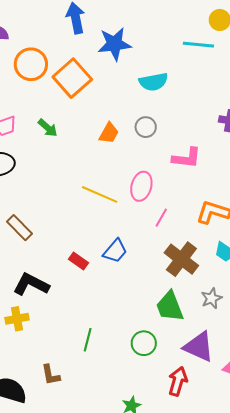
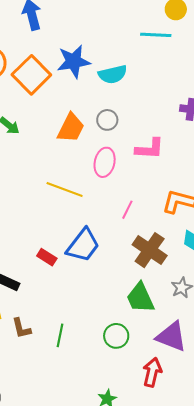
blue star: (114, 44) -> (74, 61), moved
orange trapezoid: (109, 133) -> (71, 128), size x1.4
pink ellipse: (141, 186) -> (105, 162), moved
blue trapezoid: (115, 251) -> (83, 245), size x1.4
brown L-shape: (51, 375) -> (21, 328), moved

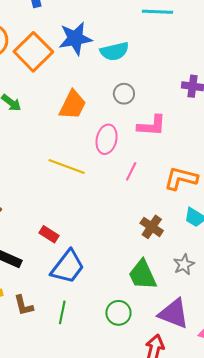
gray circle: (107, 120) -> (124, 94), moved
pink line: (127, 210) -> (131, 171), moved
blue trapezoid: (83, 245) -> (68, 267), moved
brown cross: (150, 250) -> (152, 227), size x0.7

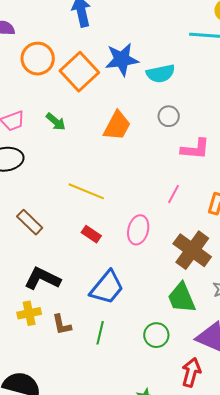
pink ellipse: (107, 139) -> (138, 230), moved
yellow line: (67, 167) -> (86, 191), moved
brown cross: (152, 227) -> (192, 250), size x1.6
red rectangle: (49, 234) -> (91, 234), moved

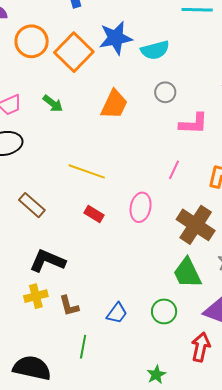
blue trapezoid: (107, 287) -> (117, 313), moved, size x0.6
green line: (100, 333) -> (83, 347), moved

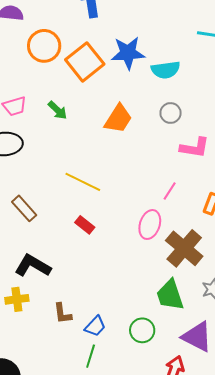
pink ellipse: (141, 207) -> (150, 225), moved
brown L-shape: (69, 306) -> (63, 313), moved
green line: (83, 347) -> (91, 356), moved

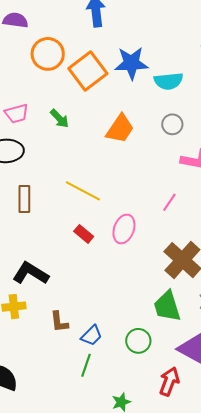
brown rectangle: (24, 208) -> (24, 199), moved, turned 40
pink ellipse: (150, 225) -> (124, 229), moved

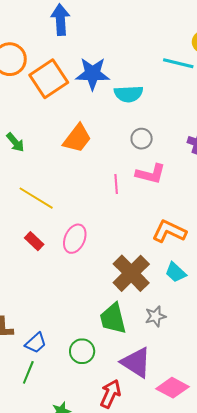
green arrow: (59, 119) -> (15, 142), moved
gray circle: (172, 124) -> (142, 139), moved
pink line: (169, 202) -> (116, 184), moved, turned -42

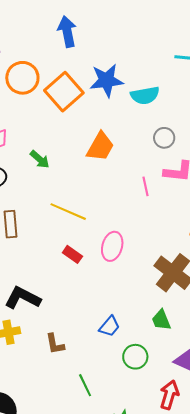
green trapezoid: (113, 319) -> (161, 320), size x0.7
blue trapezoid: (36, 343) -> (109, 326), moved
green line: (28, 372) -> (85, 385), turned -40

